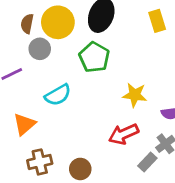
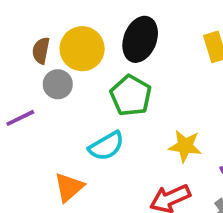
cyan semicircle: (58, 95) -> (106, 146), moved
orange triangle: (24, 124) -> (69, 187), moved

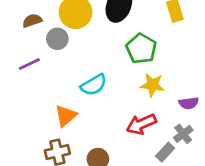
brown semicircle: (41, 51) -> (32, 21), moved, turned 60
green pentagon: (131, 95) -> (141, 49), moved

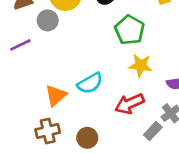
cyan semicircle: (94, 85) -> (90, 83), moved

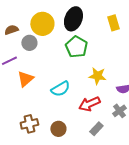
green pentagon: (130, 30) -> (76, 47), moved
orange triangle: (56, 96) -> (25, 79), moved
gray rectangle: (153, 131) -> (96, 129), moved

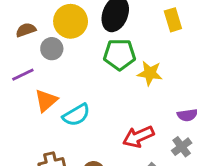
green pentagon: (76, 47) -> (120, 54), turned -30
yellow star: (97, 76) -> (150, 73), moved
cyan semicircle: (60, 89) -> (76, 115), moved

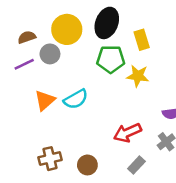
yellow rectangle: (173, 20) -> (142, 40), moved
purple line: (23, 75) -> (24, 64), moved
cyan semicircle: (76, 115) -> (76, 99), moved

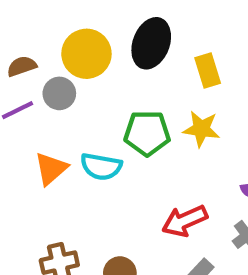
green pentagon: (111, 59) -> (147, 133), moved
cyan semicircle: (76, 99) -> (101, 167), turned 40

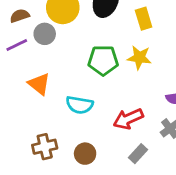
cyan semicircle: (101, 167) -> (79, 105), moved
orange triangle: (51, 169) -> (39, 84), turned -40

